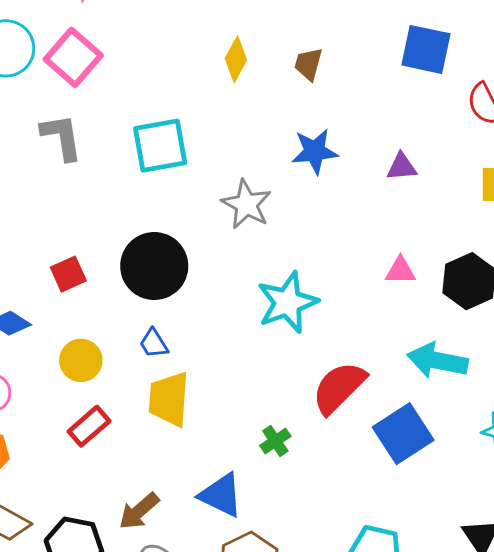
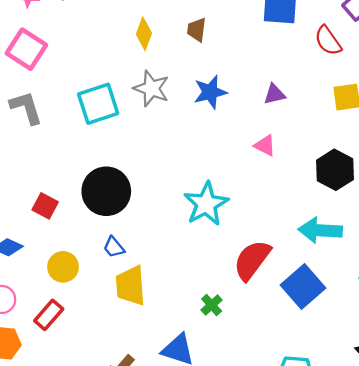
gray star: (246, 204) -> (151, 89), moved
pink triangle: (400, 271) -> (265, 145), moved, turned 35
red square: (68, 274) -> (45, 206), turned -30
red rectangle: (89, 426) -> (49, 315), moved

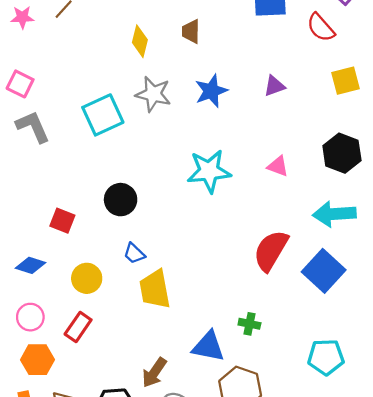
pink square: (26, 49) -> (20, 84), moved, size x0.7
pink triangle: (265, 145) -> (278, 166), moved
black circle: (106, 191) -> (121, 200), size x0.7
cyan star: (206, 204) -> (209, 171), moved, turned 30
green cross: (212, 305) -> (249, 324), moved, turned -30

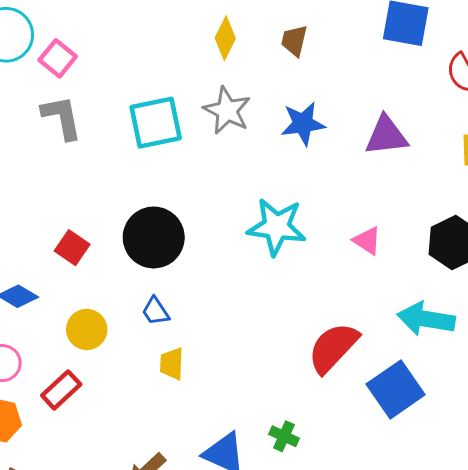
purple triangle: (274, 86) -> (386, 136), size x1.5
black circle: (121, 200) -> (154, 237), size x1.4
yellow trapezoid: (155, 289) -> (172, 364), size x0.6

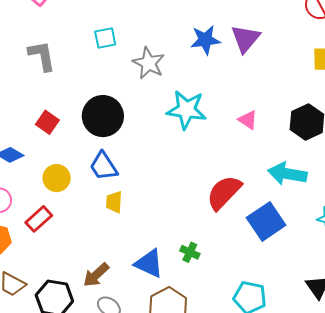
gray star: (227, 110) -> (149, 63), moved
gray L-shape: (62, 117) -> (42, 56), moved
cyan square: (156, 123) -> (105, 38), size x0.6
purple triangle: (386, 136) -> (245, 39), moved, turned -44
blue trapezoid: (155, 311) -> (103, 166), size x1.5

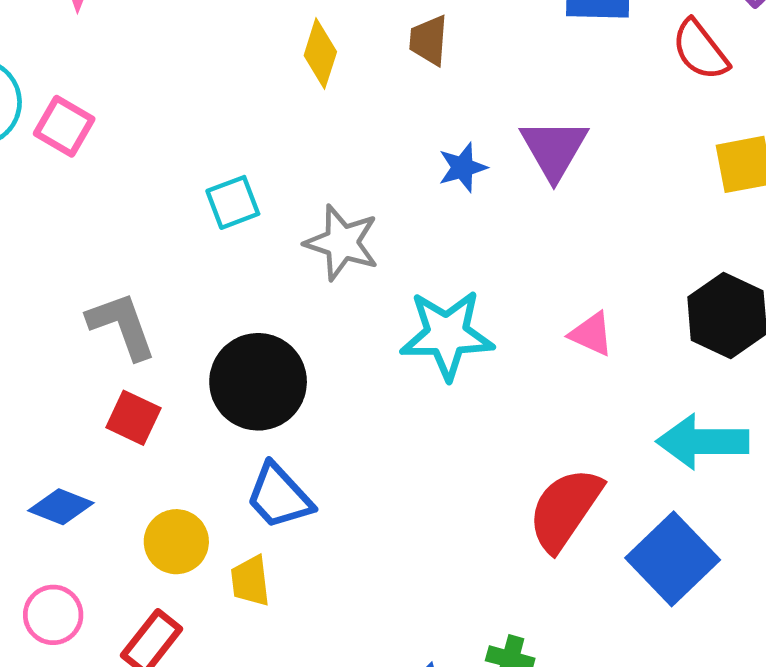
blue star: (205, 40) -> (463, 167), size x0.7
gray L-shape: (42, 56) -> (122, 326), moved
yellow trapezoid: (114, 202) -> (250, 581), moved

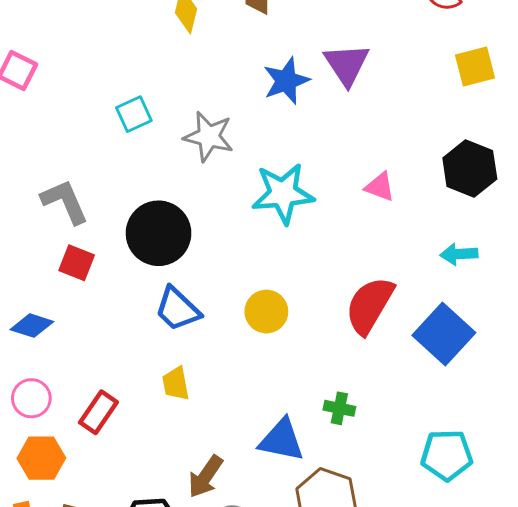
blue star: (463, 167) -> (286, 81), size x1.4
cyan arrow: (703, 442) -> (459, 254), size x0.6
yellow circle: (176, 542) -> (266, 312), moved
yellow trapezoid: (250, 581) -> (176, 384), moved

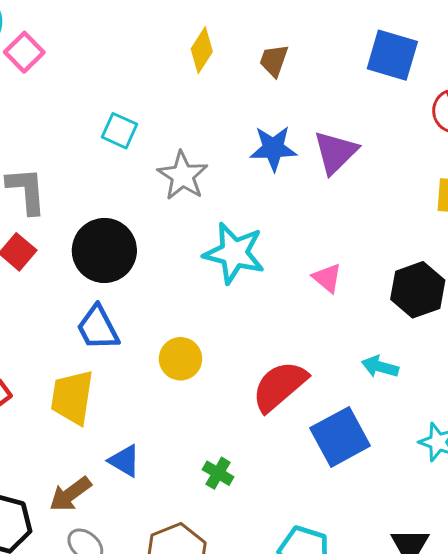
cyan square: (134, 114) -> (119, 131), turned 30
yellow trapezoid: (176, 384) -> (72, 397), size x1.6
blue triangle: (282, 440) -> (124, 461), moved, size x0.7

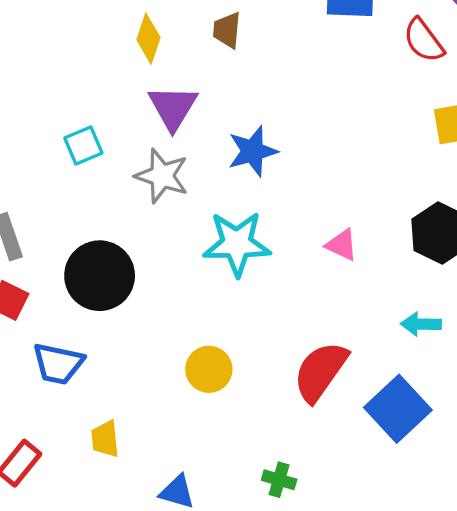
cyan square: (119, 131) -> (83, 145), turned -33
blue star: (273, 148) -> (253, 151), moved
purple triangle: (335, 152) -> (173, 107), moved
blue trapezoid: (98, 328) -> (58, 364), moved, turned -36
yellow trapezoid: (72, 397) -> (105, 439), size x0.6

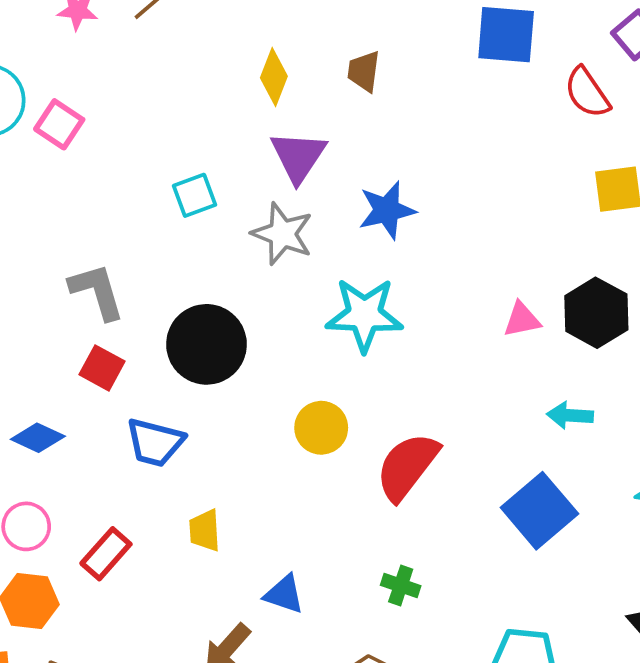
pink triangle: (342, 245) -> (522, 320), moved, turned -39
yellow circle: (209, 369) -> (321, 428), moved
red semicircle: (320, 372) -> (407, 466), moved

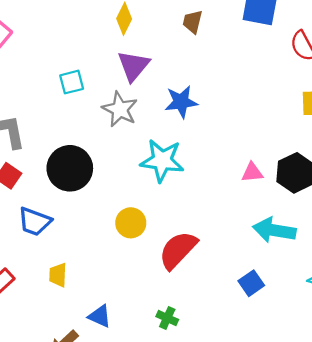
brown trapezoid: (364, 71) -> (193, 22), moved
cyan arrow: (570, 415) -> (274, 230), size x1.6
blue square: (539, 511) -> (251, 283), size x0.6

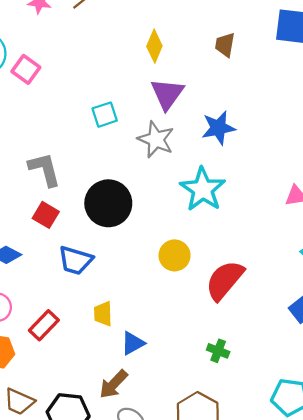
cyan star: (162, 160) -> (203, 189), turned 30
blue triangle: (100, 316) -> (133, 343), moved, turned -50

